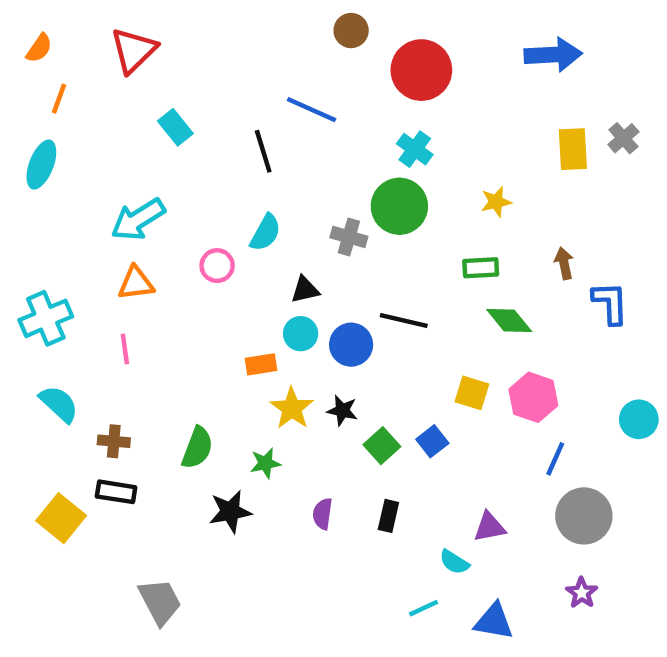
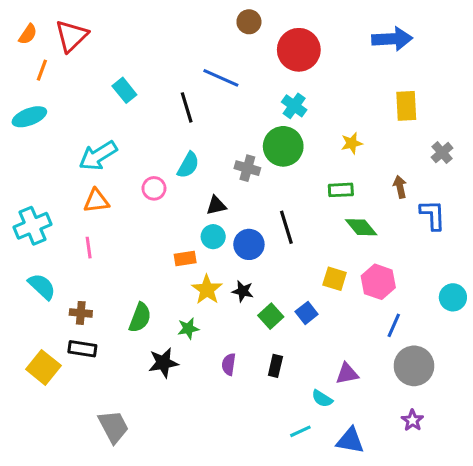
red triangle: (134, 50) -> (71, 36), moved
gray cross: (623, 138) -> (442, 153), moved
cyan ellipse: (41, 165) -> (29, 117), turned 48
black line: (404, 320) -> (286, 227), turned 60

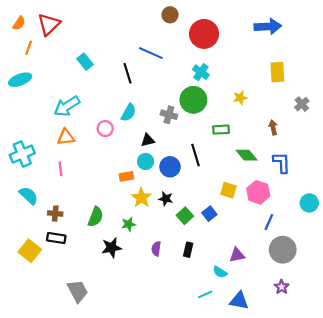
green rectangle: (341, 190) -> (221, 130), moved
blue L-shape: (433, 215) -> (282, 163), moved

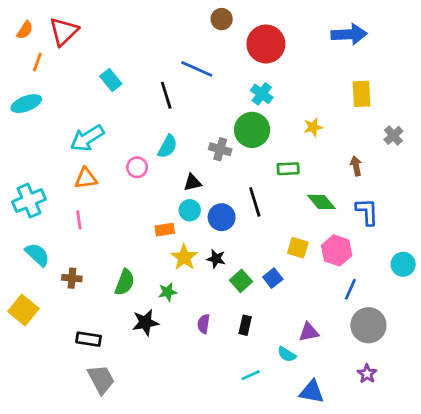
black rectangle: (56, 238) -> (89, 339), moved
yellow square: (30, 251) -> (23, 310), moved
cyan line: (205, 294) -> (251, 375), moved

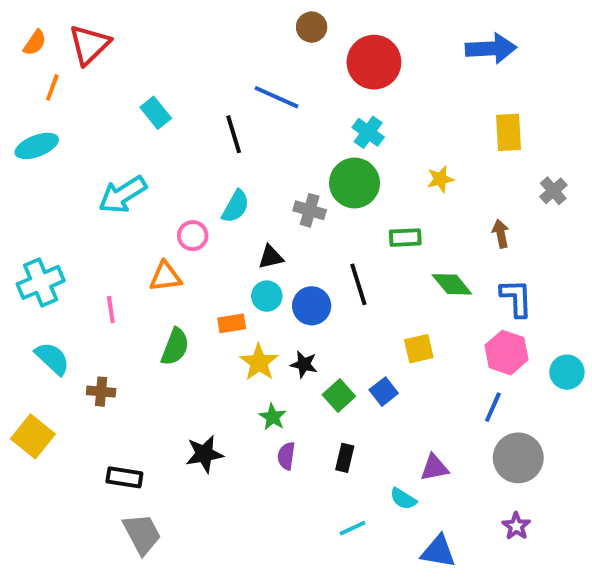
orange triangle: (86, 178) -> (165, 277), moved
yellow square: (298, 248) -> (419, 349), turned -30
pink hexagon: (337, 250) -> (507, 353), moved
green semicircle: (125, 282) -> (175, 347), moved
green star: (168, 292) -> (273, 417), moved, turned -30

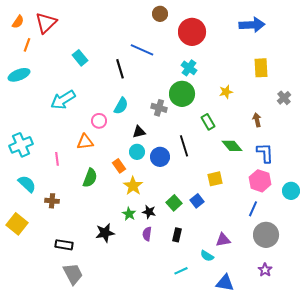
green rectangle: (405, 238) -> (208, 122), turned 63
orange rectangle: (232, 323) -> (119, 166), turned 64
black star: (304, 364) -> (149, 212), moved
green star: (273, 417) -> (129, 214), moved

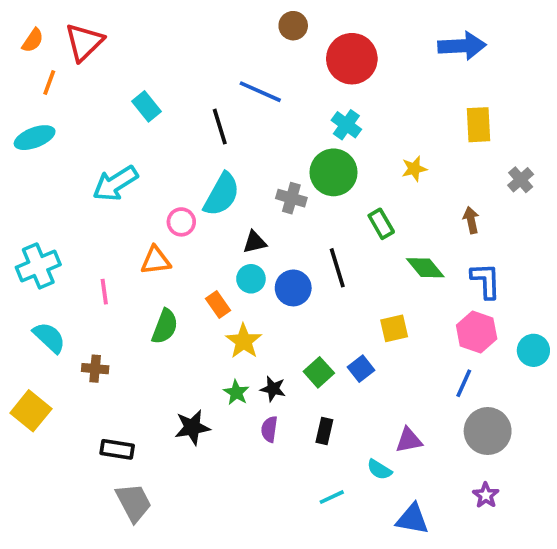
cyan semicircle: (121, 106) -> (222, 194), size x1.4

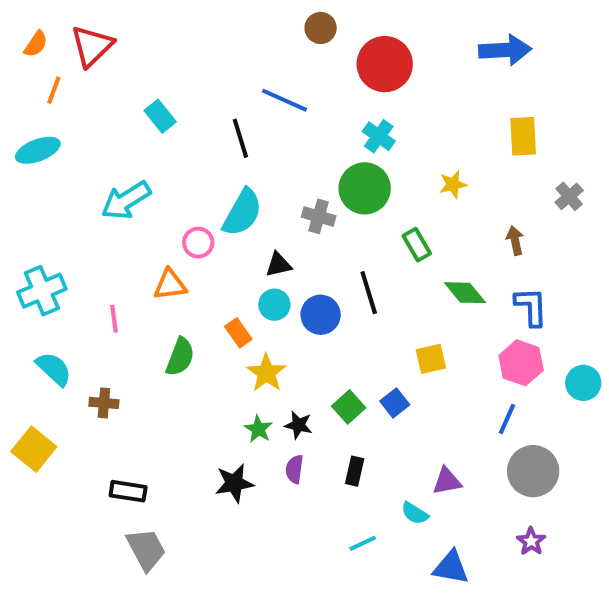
black star: (192, 427) -> (234, 483), moved

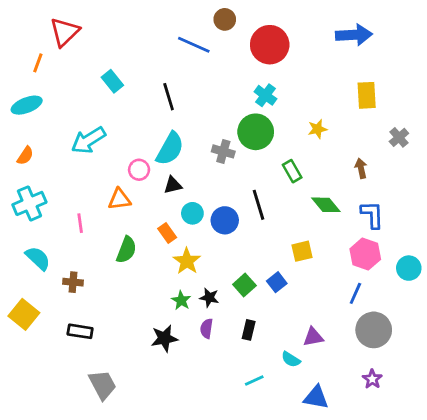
orange semicircle: (36, 44) -> (25, 156), moved
blue line: (284, 100) -> (194, 45), moved
black triangle: (278, 265) -> (173, 185), moved
black rectangle: (128, 491) -> (80, 331), moved

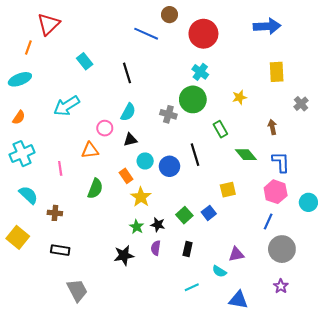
cyan semicircle: (170, 149) -> (128, 112), size x0.7

